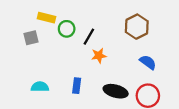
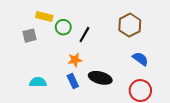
orange star: (99, 56) -> (75, 60), moved
blue rectangle: (77, 86) -> (73, 81), turned -32
black ellipse: (116, 91) -> (100, 78), moved

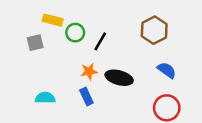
black ellipse: (100, 78) -> (119, 78), moved

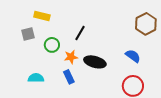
brown hexagon: (154, 30) -> (146, 24), moved
green circle: (75, 33) -> (52, 45), moved

